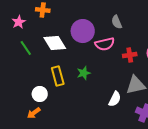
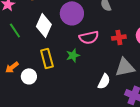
white diamond: (55, 43) -> (44, 25), turned 55
pink semicircle: (105, 44) -> (89, 37), moved
orange arrow: (34, 113) -> (12, 67), moved

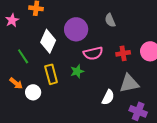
green line: (15, 30) -> (23, 56), moved
orange arrow: (12, 67) -> (16, 83), turned -104

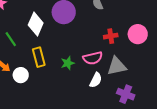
pink semicircle: (93, 53) -> (93, 58), moved
green star: (77, 71) -> (68, 63), moved

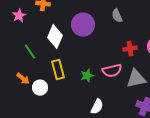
white semicircle: (96, 80) -> (97, 107), moved

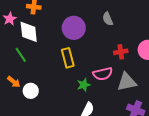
white diamond: (55, 37) -> (29, 32), moved, turned -30
yellow rectangle: (58, 70) -> (68, 58), moved
green star: (87, 76) -> (84, 85), moved

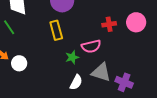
gray triangle: (127, 82) -> (101, 72), moved, turned 30

